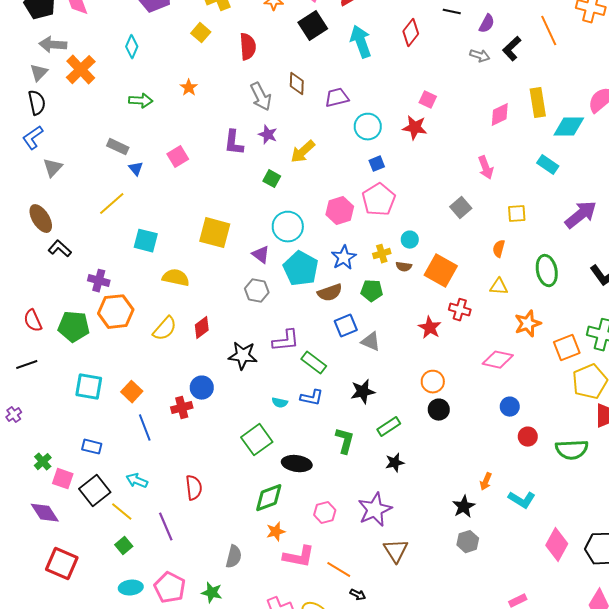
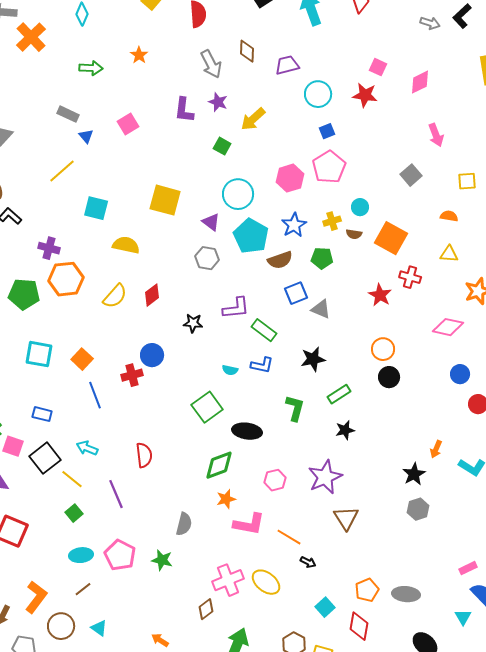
pink diamond: (500, 115) -> (420, 82), moved
orange semicircle: (499, 249) -> (449, 216), turned 84
black star: (243, 356) -> (193, 323), size x0.7

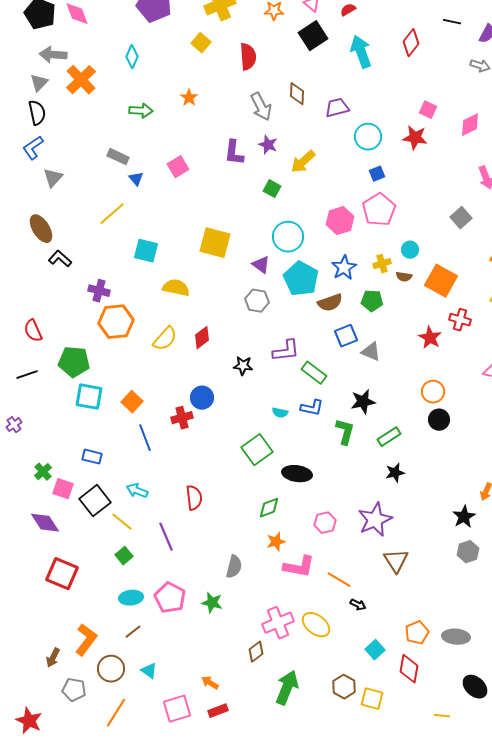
green pentagon: (24, 294) -> (74, 362), moved
green L-shape: (295, 408) -> (345, 432), moved
green diamond: (219, 465) -> (269, 508), size x0.7

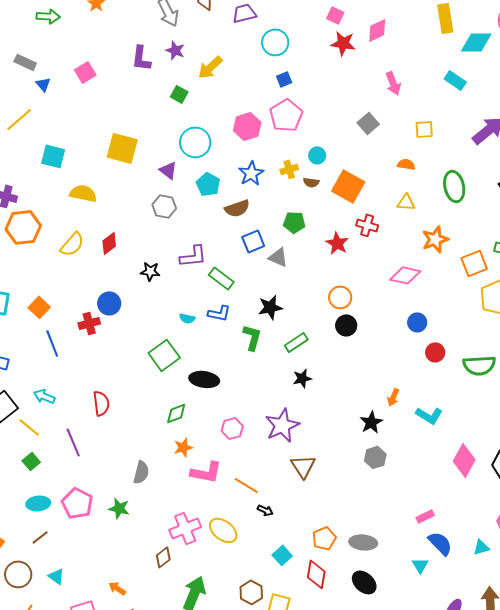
red star: (415, 138) -> (343, 43), moved
cyan pentagon: (301, 279) -> (208, 184), size x0.7
green pentagon: (372, 301) -> (294, 222), moved
black ellipse: (475, 687) -> (364, 582), moved

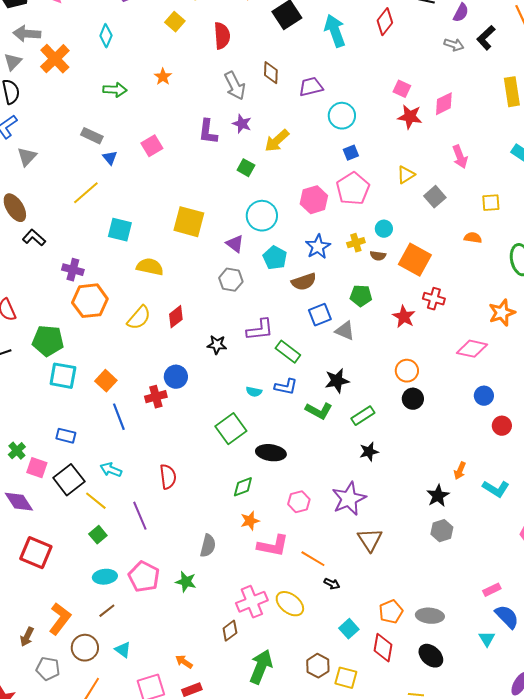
yellow triangle: (406, 202) -> (406, 175), moved, turned -36
green L-shape: (252, 337) -> (319, 411), turned 104

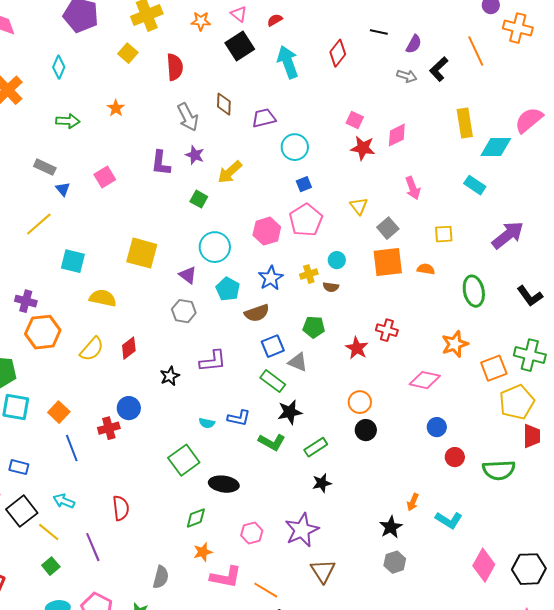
yellow triangle: (406, 175) -> (359, 206), turned -36
orange square: (415, 260) -> (388, 262), moved, turned -36
black star: (217, 345) -> (170, 376), turned -30
green rectangle: (288, 352) -> (273, 381), moved

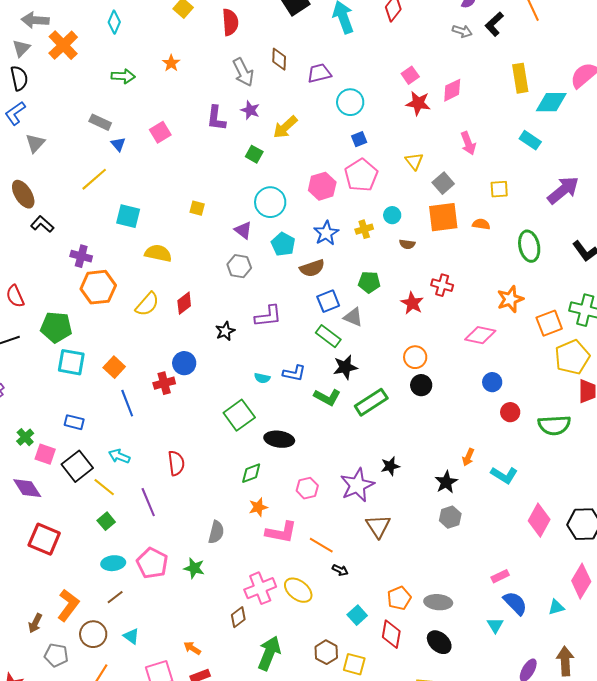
pink square: (355, 120) -> (410, 75), turned 30
yellow square: (142, 253) -> (197, 208), size x0.5
brown semicircle: (331, 287) -> (407, 244), moved
green rectangle: (316, 447) -> (371, 402), size x1.4
black star: (322, 483) -> (390, 466), moved

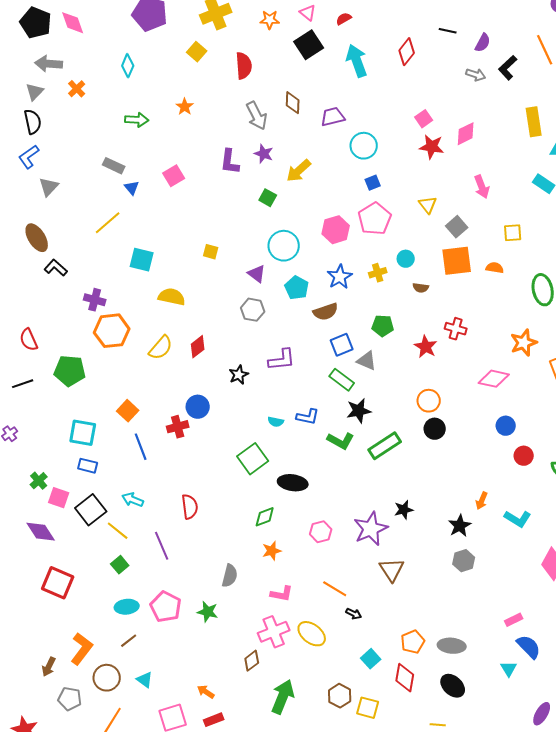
orange cross: (63, 45) -> (77, 89), size x0.6
cyan square: (71, 362) -> (83, 433), moved
pink L-shape: (281, 532) -> (282, 594), moved, size x0.7

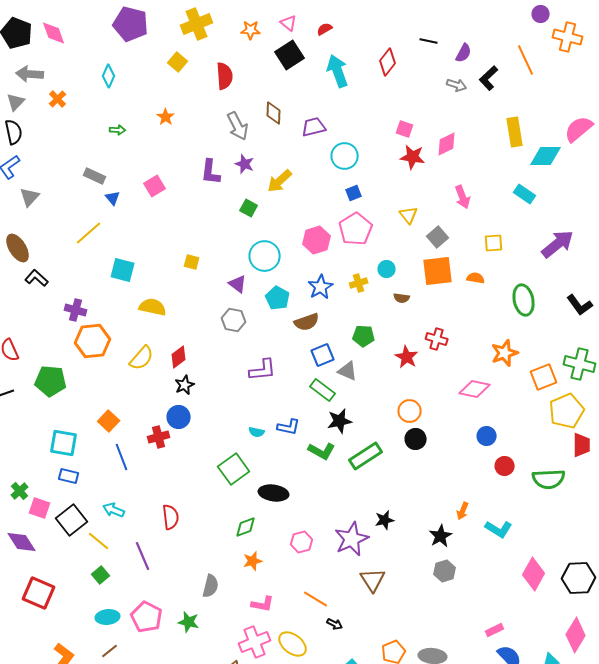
pink square: (424, 119) -> (405, 129), turned -36
green arrow: (137, 120) -> (118, 130), size x0.7
black star: (239, 375) -> (185, 385), moved

